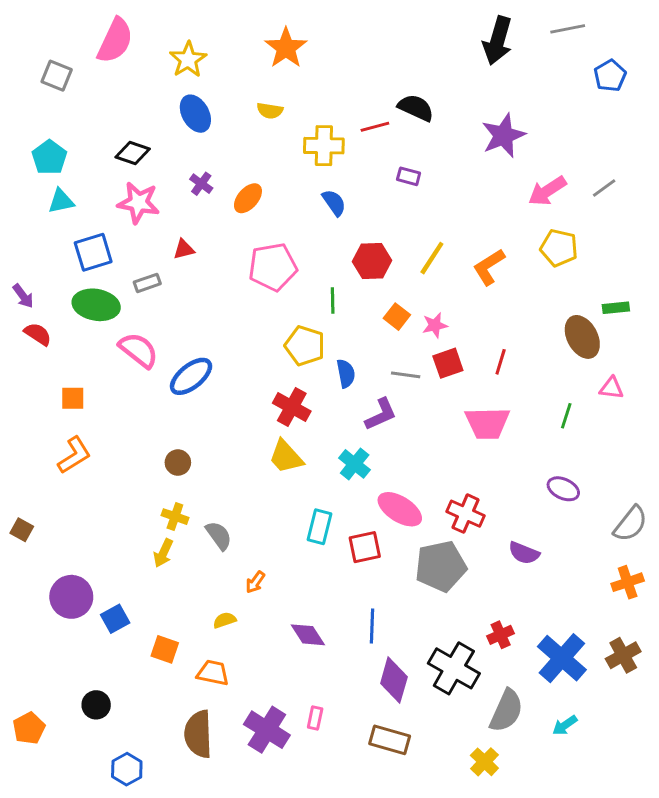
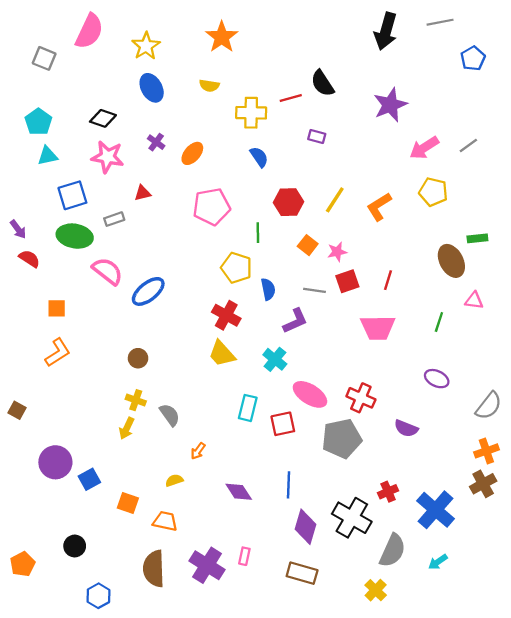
black semicircle: (416, 108) -> (322, 83), turned -148
brown cross: (623, 655) -> (483, 484), moved

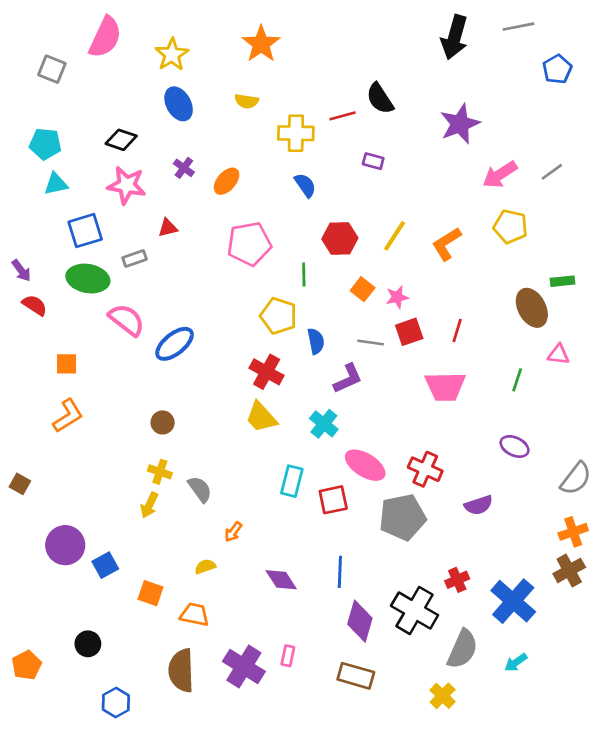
cyan pentagon: (38, 122) -> (45, 144), turned -30
purple semicircle: (406, 428) -> (479, 505), turned -40

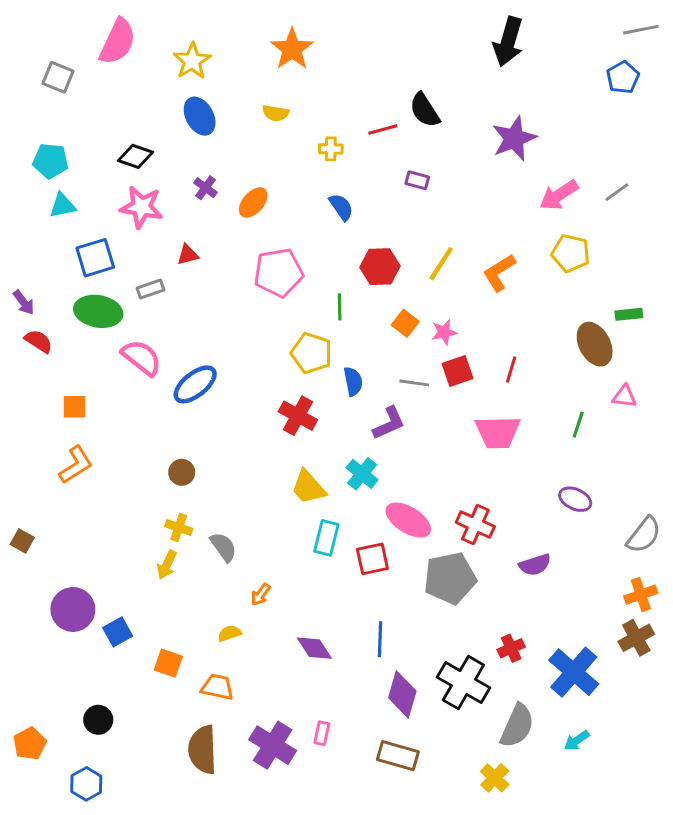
gray line: (519, 27) -> (641, 30), moved
yellow cross: (296, 133) -> (331, 149), size x0.6
yellow trapezoid: (261, 417) -> (308, 487), moved
blue hexagon: (116, 702) -> (86, 784), moved

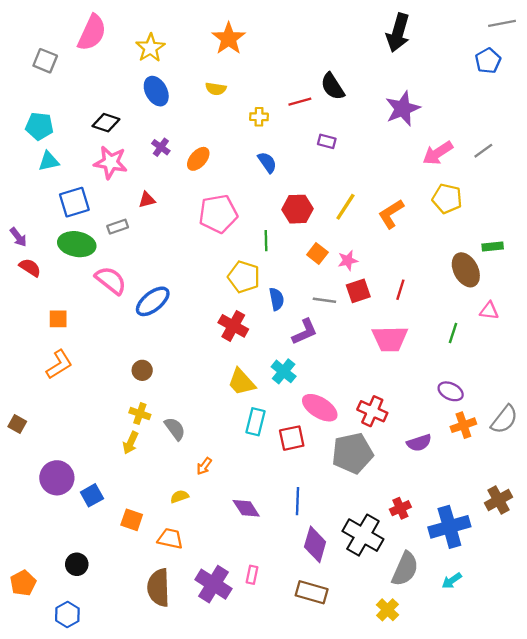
orange cross: (641, 595) -> (463, 425), moved
blue cross: (574, 672) -> (449, 527), turned 33

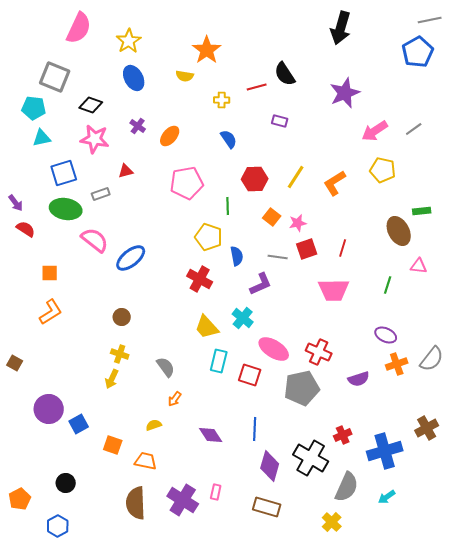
orange star: (229, 39) -> (207, 50), moved
gray square: (45, 61) -> (55, 77), moved, size x1.4
blue pentagon: (488, 61) -> (418, 52), size x1.4
gray semicircle: (175, 429) -> (166, 367), moved
red square: (292, 438) -> (250, 375), turned 30

